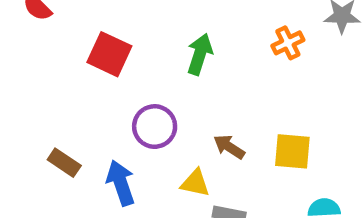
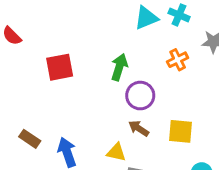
red square: (109, 54) -> (60, 67), turned -36
purple circle: (155, 127) -> (140, 96), moved

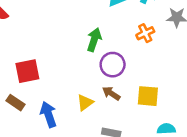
red square: (60, 67) -> (27, 71), moved
yellow triangle: (116, 152) -> (85, 103), moved, turned -48

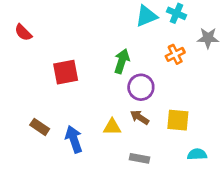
red square: (27, 71) -> (66, 72), moved
yellow triangle: (85, 103) -> (112, 127), turned 36

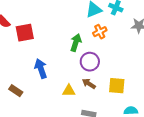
orange cross: (175, 54) -> (100, 32), moved
red square: (66, 72) -> (25, 33), moved
blue arrow: (74, 139) -> (41, 69), moved

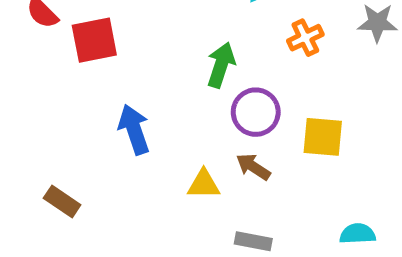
orange cross: (100, 32) -> (305, 38), moved
yellow square: (117, 86) -> (323, 137), moved
brown rectangle: (16, 91) -> (62, 201), moved

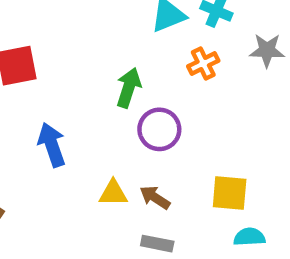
yellow square: (323, 137) -> (230, 193), moved
brown arrow: (253, 167) -> (155, 197), moved

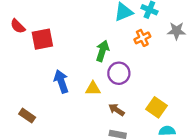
yellow triangle: (113, 193) -> (93, 89), moved
yellow square: (230, 193) -> (156, 107), turned 30

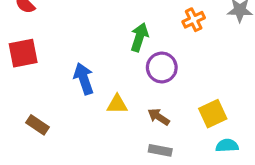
red square: (42, 39) -> (23, 53), moved
yellow triangle: (93, 89) -> (117, 104), moved
yellow square: (156, 107) -> (213, 114), turned 30

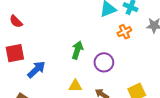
green arrow: (139, 37) -> (77, 50), moved
blue arrow: (84, 79) -> (36, 70), moved, turned 66

